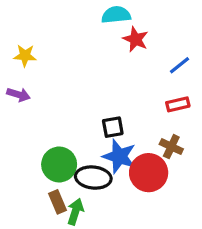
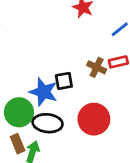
brown cross: (171, 147) -> (97, 67), moved
blue star: (119, 156) -> (43, 92), moved

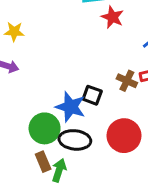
black square: (64, 81) -> (92, 95), turned 30

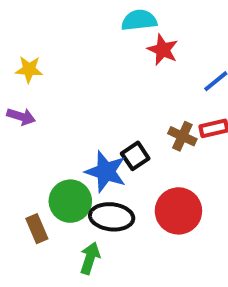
black square: (92, 95) -> (135, 156), turned 36
brown rectangle: (43, 162) -> (37, 229), moved

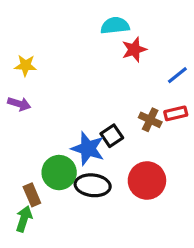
red star: (163, 50) -> (134, 50), turned 30
green arrow: (90, 258) -> (24, 219), moved

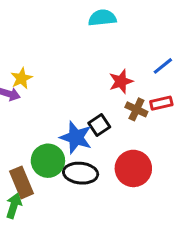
red star: (134, 50) -> (121, 81), moved
yellow star: (26, 65) -> (22, 78), moved, turned -30
brown rectangle: (32, 195) -> (22, 182), size x1.4

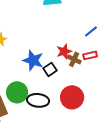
red star: (121, 81) -> (64, 51), moved
blue star: (76, 137) -> (33, 60), moved

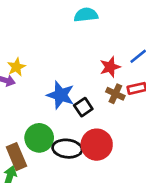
red star: (64, 51) -> (110, 67), moved
red circle: (72, 97) -> (97, 145), moved

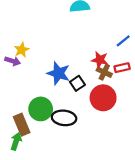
red star: (110, 67) -> (100, 60), moved, turned 30
red circle: (97, 145) -> (103, 98), moved

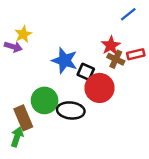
blue line: (123, 41) -> (128, 14), moved
red star: (100, 60) -> (111, 45), turned 30
black square: (77, 83) -> (86, 72), turned -32
red circle: (103, 98) -> (99, 88), moved

